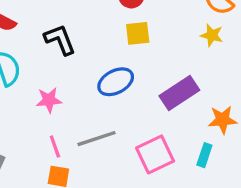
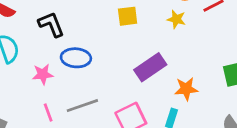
yellow square: (138, 33) -> (128, 16), moved
blue ellipse: (116, 82) -> (76, 58), moved, turned 32

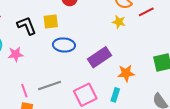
yellow square: (128, 16) -> (51, 22), moved
blue ellipse: (76, 58) -> (64, 45), moved
pink star: (43, 74) -> (16, 54), moved

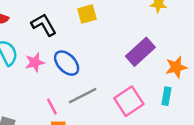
yellow square: (51, 22) -> (87, 14), moved
blue ellipse: (64, 45) -> (67, 63), moved, turned 50

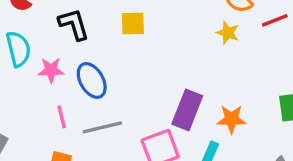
purple rectangle: (140, 52) -> (187, 110), moved, turned -40
pink line: (52, 106) -> (62, 117), moved

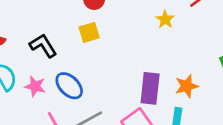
yellow star: (228, 33) -> (165, 19), turned 30
pink star: (51, 70) -> (35, 86), turned 30

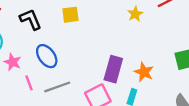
pink star: (35, 86) -> (12, 62), moved
orange star: (187, 86) -> (144, 72), turned 30

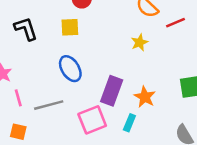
yellow star: (135, 14) -> (140, 42), moved
blue ellipse: (47, 56) -> (70, 69), moved

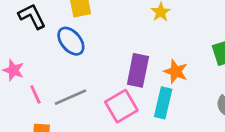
blue ellipse: (70, 69) -> (71, 41), moved
cyan rectangle: (129, 123) -> (163, 103), size x1.5

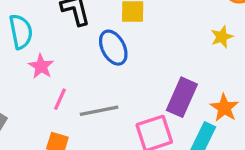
pink line: (35, 94) -> (60, 99), turned 36

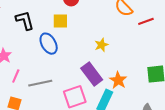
yellow star: (222, 37) -> (101, 45), moved
purple rectangle: (182, 97) -> (92, 74), turned -60

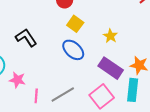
yellow square: (60, 21) -> (75, 24), moved, turned -35
blue ellipse: (49, 44) -> (73, 50), moved

